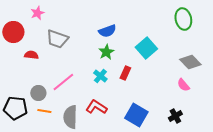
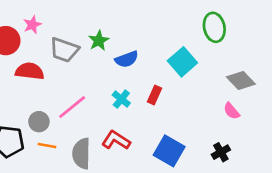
pink star: (37, 13) -> (32, 25), moved
green ellipse: (183, 19) -> (214, 27), moved
blue semicircle: (107, 31) -> (127, 59), moved
green star: (106, 52) -> (99, 41), moved
red semicircle: (31, 55) -> (30, 71), size x1.5

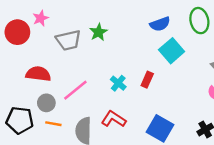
gray trapezoid: (64, 50) -> (68, 40), turned -32
blue semicircle: (127, 59) -> (160, 24), moved
red semicircle: (30, 71) -> (38, 74), moved

